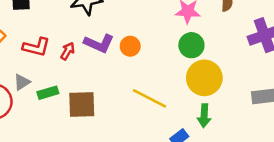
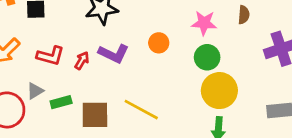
orange circle: (130, 46) -> (159, 43), moved
yellow line: (149, 98) -> (141, 110), moved

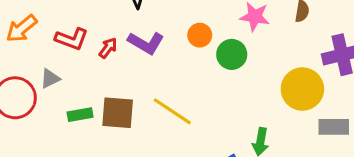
green circle: (207, 57) -> (232, 54), moved
yellow circle: (219, 91) -> (302, 89), moved
green rectangle: (61, 102) -> (80, 115), moved

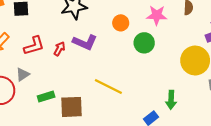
orange circle: (200, 35) -> (121, 23), moved
red L-shape: (72, 39) -> (34, 46), turned -30
brown square: (118, 113) -> (72, 107), moved

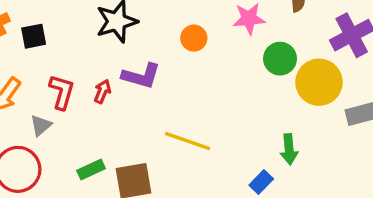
green circle: (144, 43) -> (280, 59), moved
red L-shape: (34, 46) -> (62, 92), turned -50
gray triangle: (23, 74) -> (41, 125), moved

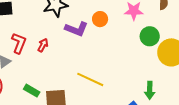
purple L-shape: (141, 76) -> (76, 29), moved
green rectangle: (91, 170) -> (32, 91), turned 49

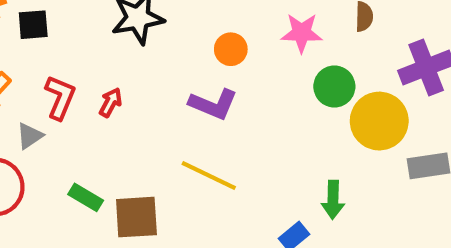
purple L-shape: (76, 29) -> (213, 104), moved

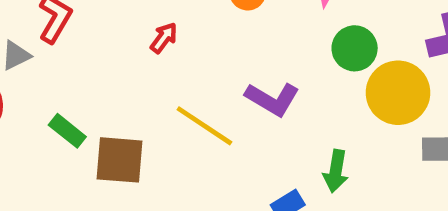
red arrow: (111, 102) -> (164, 38), moved
purple L-shape: (213, 104) -> (272, 99), moved

